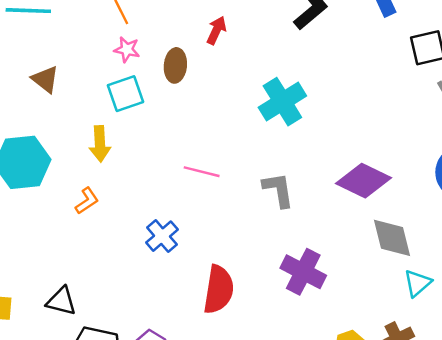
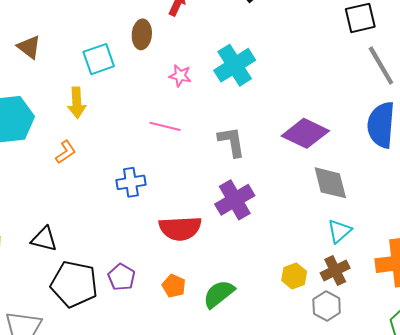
pink star: (127, 50) -> (180, 76), moved
blue cross: (162, 236) -> (131, 182), turned 32
purple cross: (303, 272) -> (235, 200), moved, turned 33
cyan triangle: (418, 283) -> (339, 231), moved
red semicircle: (219, 289) -> (180, 228), turned 78

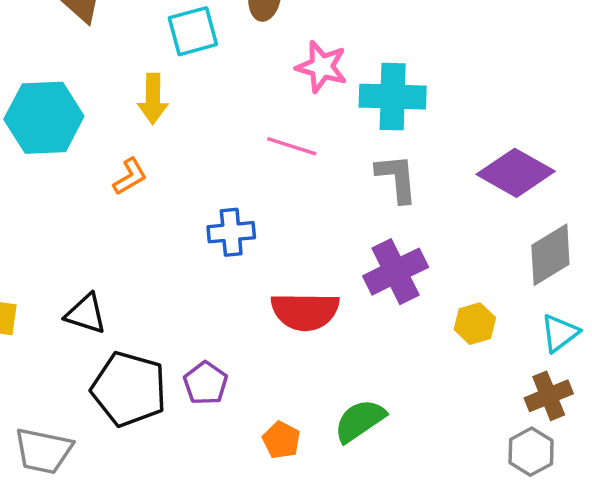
cyan cross: (235, 65) -> (393, 97), moved, turned 30
pink star: (180, 76) -> (322, 67), size x1.4
gray diamond: (330, 183) -> (550, 255), turned 69
yellow hexagon: (294, 276) -> (475, 324), moved
orange pentagon: (174, 286) -> (281, 440), moved

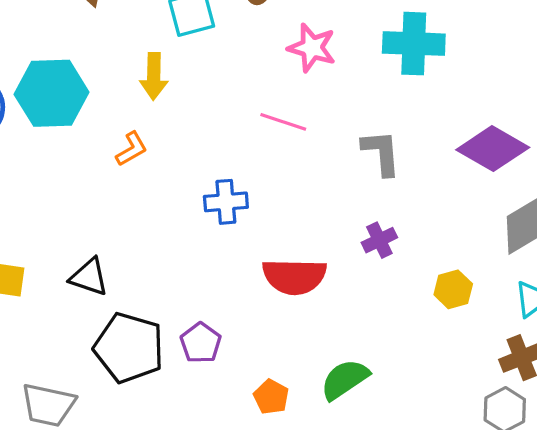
cyan cross: (393, 97) -> (414, 44), moved
purple cross: (396, 272) -> (379, 240), size x0.6

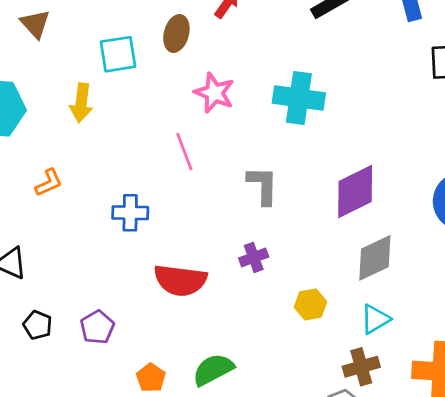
pink line: (283, 122) -> (184, 152), turned 45
orange L-shape: (132, 149) -> (49, 183), moved
purple diamond: (493, 149) -> (355, 192), turned -62
black pentagon: (129, 348) -> (38, 325), size x0.5

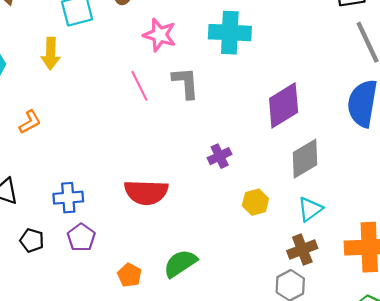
gray L-shape: (263, 185) -> (186, 83), moved
blue cross: (130, 213) -> (68, 198), moved
purple cross: (254, 257) -> (220, 156), moved

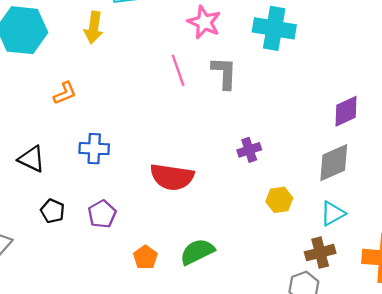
purple diamond: (284, 105) -> (346, 111), moved, size x0.7
blue cross: (68, 198) -> (94, 149), moved

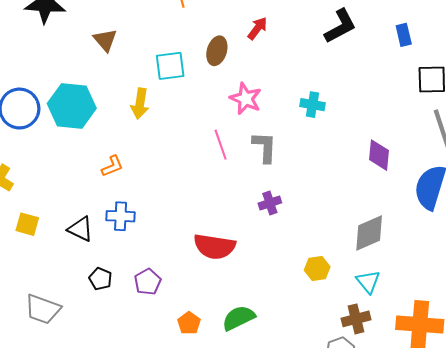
cyan cross: (274, 28) -> (313, 105), size x0.6
purple diamond: (346, 111) -> (379, 155), moved, turned -60
blue cross: (94, 149) -> (121, 216), moved
purple cross: (249, 150) -> (270, 203), moved
cyan triangle: (333, 213) -> (368, 282), turned -40

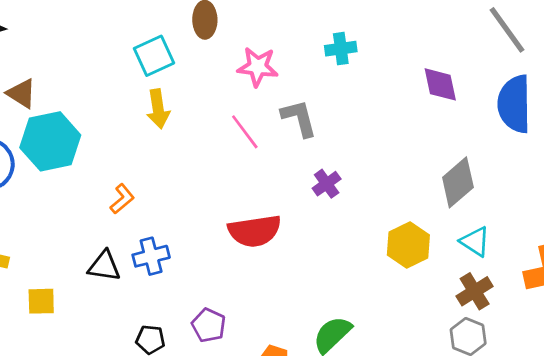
brown triangle: (105, 40) -> (21, 93), moved
yellow arrow: (140, 104) -> (158, 109), moved
black triangle: (80, 229) -> (104, 266), moved
red semicircle: (214, 246) -> (255, 231), moved
yellow hexagon: (317, 269) -> (408, 245), size x1.4

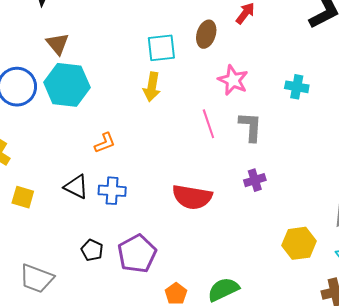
purple pentagon: (209, 325) -> (137, 254), size x1.5

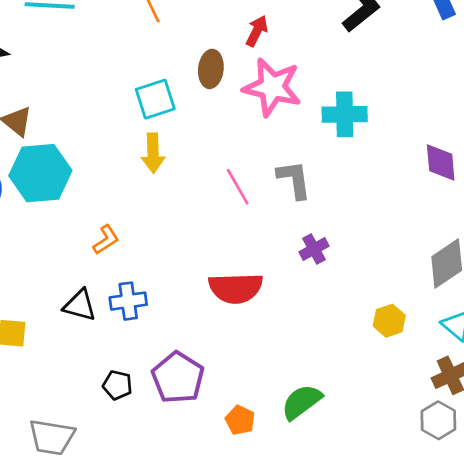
pink star: (233, 80) -> (272, 87), moved, size x1.4
cyan cross: (297, 87) -> (345, 114), size x1.4
yellow hexagon: (299, 243) -> (389, 321), size x0.7

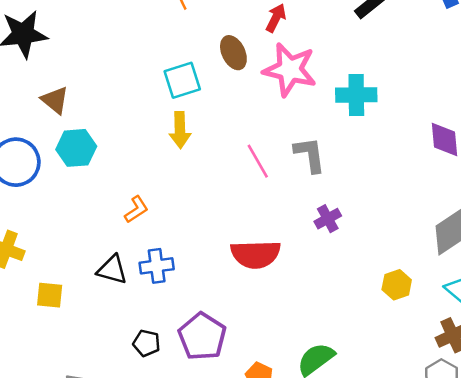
brown ellipse: (211, 69) -> (233, 53), turned -32
cyan hexagon: (40, 173) -> (76, 148), size x0.7

